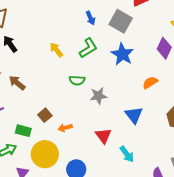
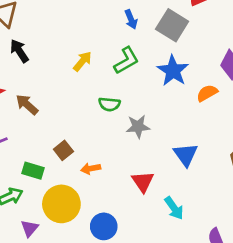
yellow arrow: (56, 50) -> (82, 61), turned 77
orange semicircle: (150, 83) -> (207, 93), moved

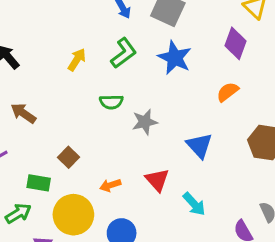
orange semicircle: (207, 93) -> (228, 92), moved
orange arrow: (91, 169) -> (110, 185), moved

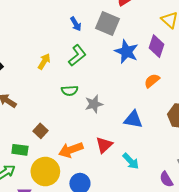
blue star: (175, 58) -> (126, 52), moved
blue triangle: (199, 146) -> (133, 119), turned -36
red triangle: (157, 180) -> (104, 145), turned 30
orange arrow: (110, 185) -> (71, 150), size x1.6

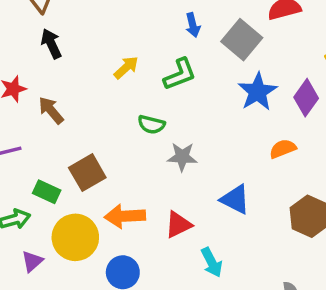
brown square: (40, 131) -> (87, 173), size x1.5

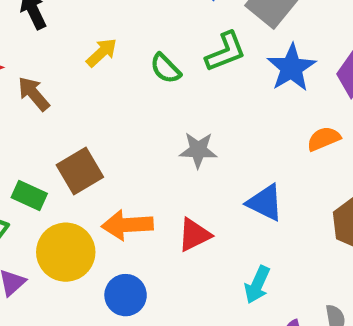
yellow arrow: (126, 68) -> (102, 53), moved
green L-shape: (180, 74) -> (226, 52), moved
green semicircle: (151, 125) -> (165, 68), moved, turned 32
cyan arrow: (212, 262) -> (257, 285), moved, turned 52

